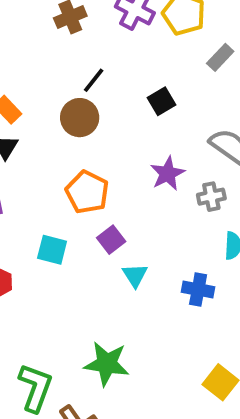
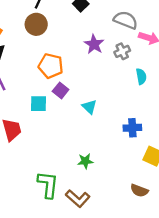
purple square: (111, 240) -> (61, 90), moved
blue cross: (198, 289) -> (132, 128), moved
green star: (107, 364) -> (85, 161), size x0.6

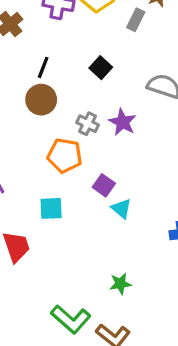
gray cross: (122, 51) -> (88, 124), moved, turned -35
purple square: (61, 90) -> (104, 185), moved
green L-shape: (48, 185) -> (71, 319), turned 128

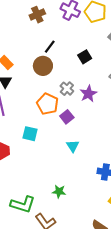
purple square: (104, 185) -> (67, 117), moved
green L-shape: (71, 319) -> (23, 204), turned -40

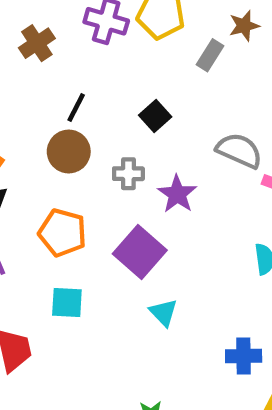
gray cross: (67, 89) -> (128, 174), moved, turned -32
orange pentagon: (47, 104) -> (63, 233), moved
purple square: (67, 117) -> (140, 252), size x1.6

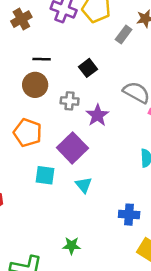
black line: (76, 108) -> (42, 59), turned 60
cyan square: (67, 302) -> (45, 175), moved

